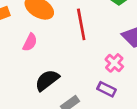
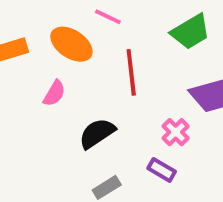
black semicircle: (47, 80) -> (97, 133), moved

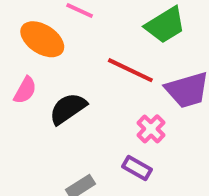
red line: (131, 72) -> (130, 70), moved, turned -57
black semicircle: (97, 133) -> (68, 109), moved

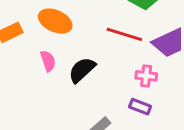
pink semicircle: (25, 90) -> (48, 61), turned -40
pink cross: (151, 129) -> (146, 76), turned -30

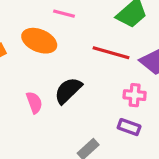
pink semicircle: (48, 61) -> (34, 102), moved

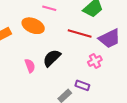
pink cross: (135, 95) -> (95, 61), turned -32
purple rectangle: (129, 127) -> (82, 85), moved

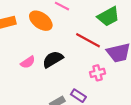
pink semicircle: (30, 66) -> (28, 62), turned 64

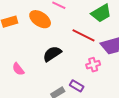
pink semicircle: (28, 62) -> (18, 69), moved, turned 88

